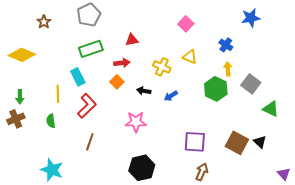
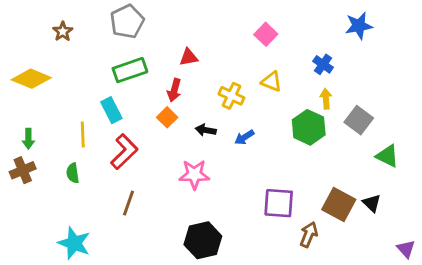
red arrow: (122, 63) -> (174, 90), turned 112
brown arrow: (202, 172) -> (309, 235), moved

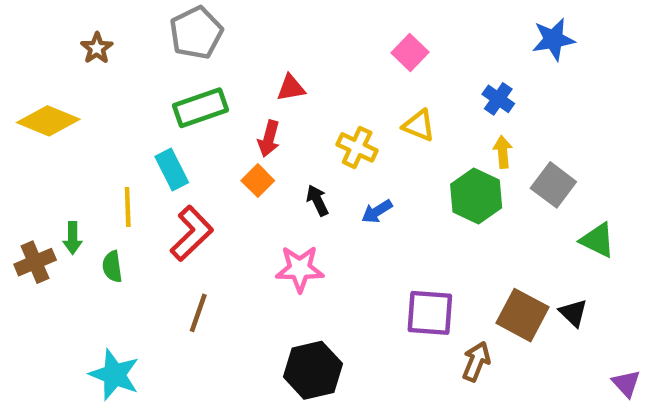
black arrow: (206, 130) -> (317, 200), turned 54
green arrow: (28, 139) -> (73, 238), moved

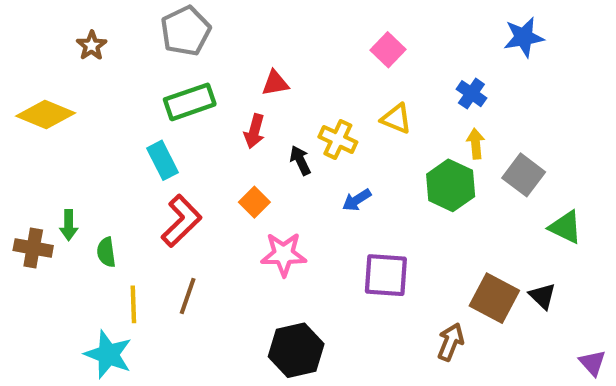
orange square: (258, 181) -> (254, 202), moved
black arrow: (317, 200) -> (300, 160), moved
yellow line: (128, 207) -> (133, 304), moved
brown cross: (35, 262) -> (33, 248), turned 33
purple square: (430, 313) -> (386, 275), moved

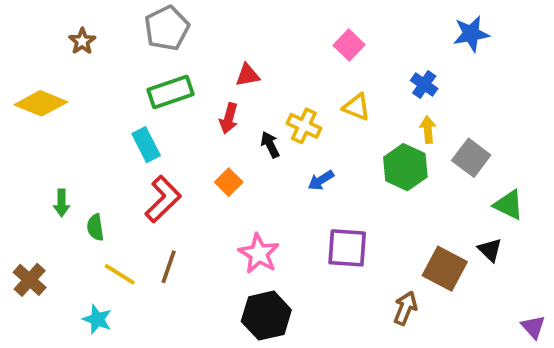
brown cross: (33, 248) -> (30, 280), moved, turned 32
pink star: (284, 254) -> (259, 254), moved, turned 30
black triangle: (542, 296) -> (490, 250), moved
yellow line: (133, 304) -> (120, 274), turned -56
cyan star: (108, 354) -> (97, 319), size x0.7

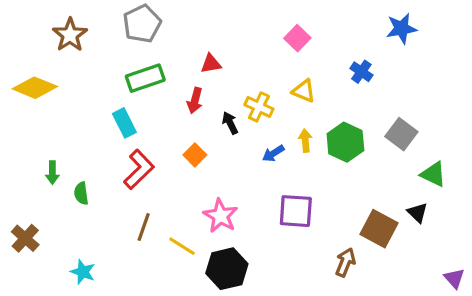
brown star: (82, 41) -> (70, 35), size x1.5
yellow arrow: (428, 130) -> (305, 141), moved
yellow line: (120, 274) -> (182, 246), moved

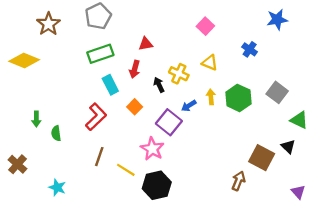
cyan rectangle: (124, 123) -> (110, 85), moved
purple square: (296, 211) -> (169, 122), moved, turned 35
purple triangle: (454, 278) -> (298, 192), moved

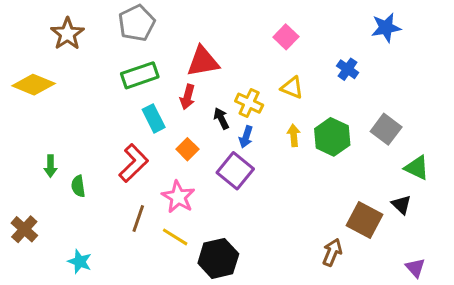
red triangle: (146, 44) -> (203, 61), size x1.6
blue arrow: (189, 106) -> (246, 137), moved, turned -40
pink star: (152, 149) -> (178, 197), moved

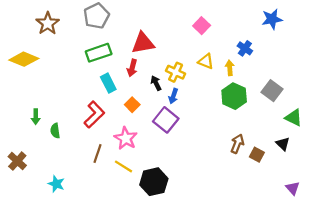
yellow arrow: (294, 135) -> (230, 68), moved
brown square: (364, 220) -> (257, 155), size x0.6
brown arrow: (332, 252) -> (237, 144), moved

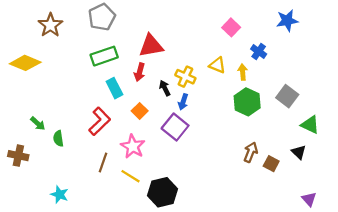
pink square: (202, 26) -> (231, 27), moved
green arrow: (36, 117) -> (38, 124), turned -48
brown cross: (17, 161) -> (18, 156), moved, turned -30

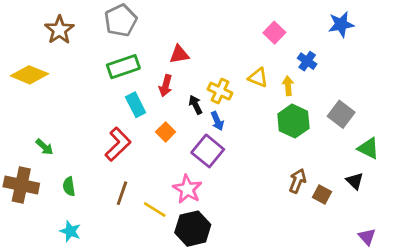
red triangle: (151, 46) -> (179, 54), size x0.7
blue arrow: (183, 102) -> (217, 121), turned -42
green semicircle: (58, 138) -> (69, 186), moved
pink star: (133, 146) -> (187, 189), moved
brown cross: (18, 156) -> (21, 185), size x1.4

